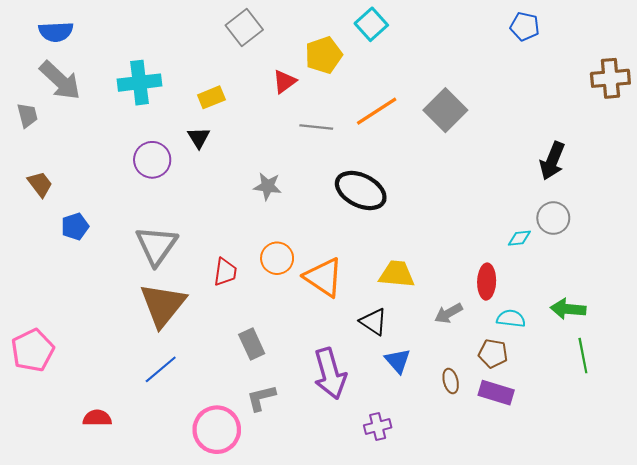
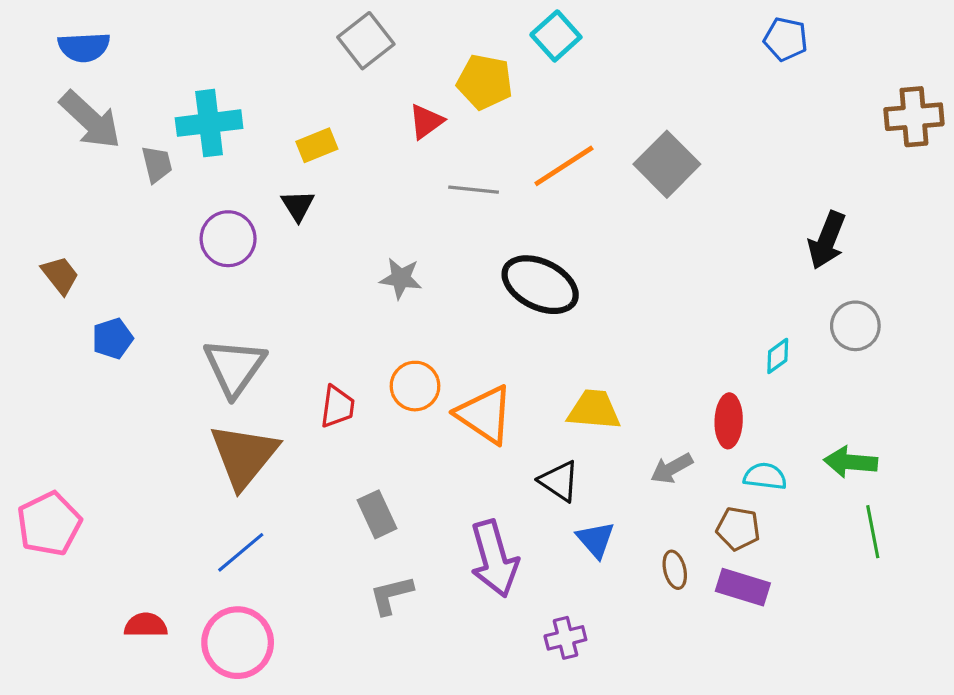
yellow pentagon: (324, 55) -> (485, 82), turned 30
gray trapezoid: (27, 115) -> (157, 164), moved
gray circle: (553, 218) -> (855, 326), moved
cyan diamond: (519, 238) -> (778, 356), turned -30
pink circle: (217, 430) -> (238, 643), moved

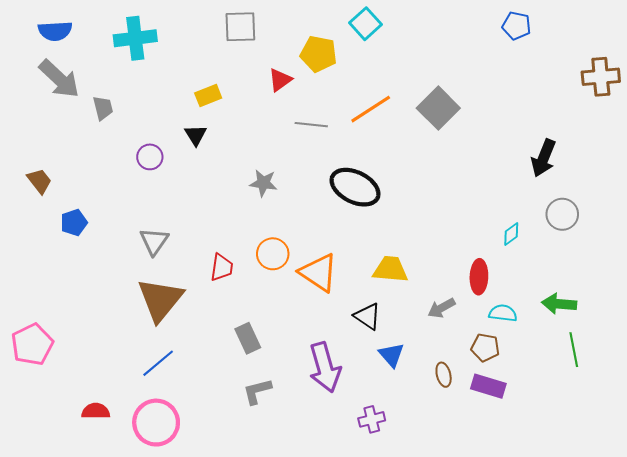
gray square: (366, 41) -> (240, 27), turned 36
cyan cross: (209, 123) -> (135, 38), moved
purple circle: (228, 239) -> (150, 157), size x0.7
gray triangle: (234, 367) -> (154, 241), size x0.7

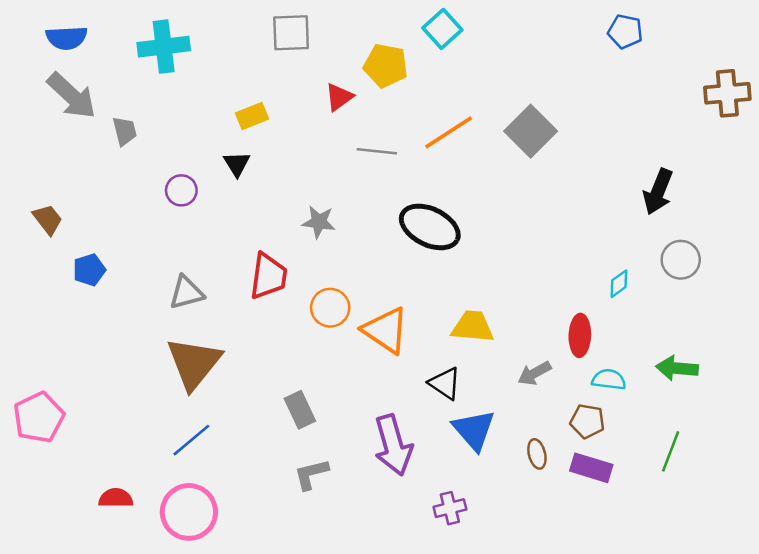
gray triangle: (154, 241) -> (186, 293), turned 40
red trapezoid: (222, 267) -> (268, 276), moved, size x1.4
green line: (574, 350) -> (671, 451), moved, turned 32
blue triangle: (391, 355) -> (474, 430), size x1.4

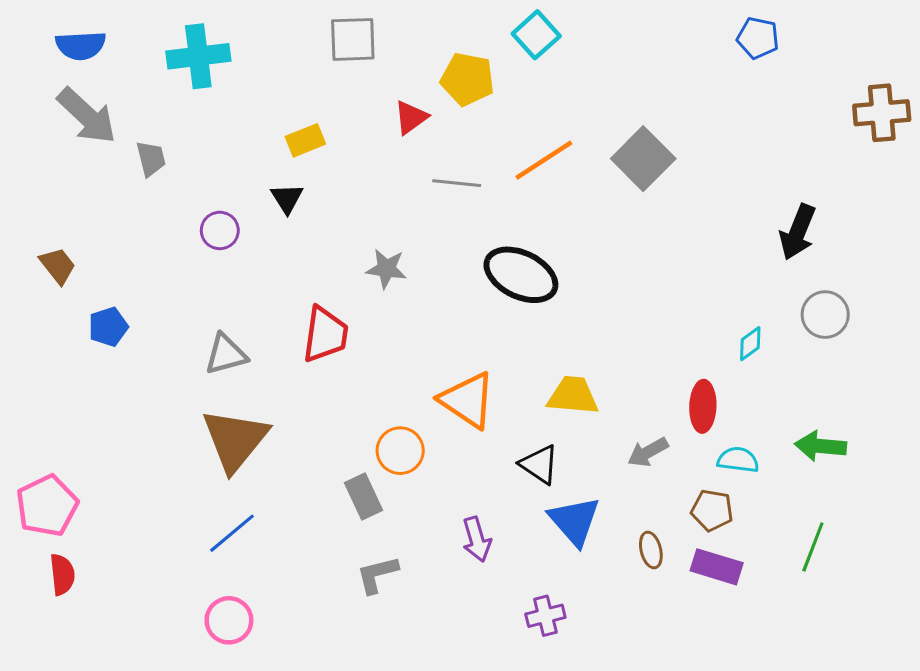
orange circle: (330, 308) -> (400, 451), moved
purple arrow: (393, 445) -> (477, 539), size x0.6
red semicircle: (116, 498) -> (62, 574), moved, turned 84
pink circle: (189, 512) -> (229, 620), size x0.7

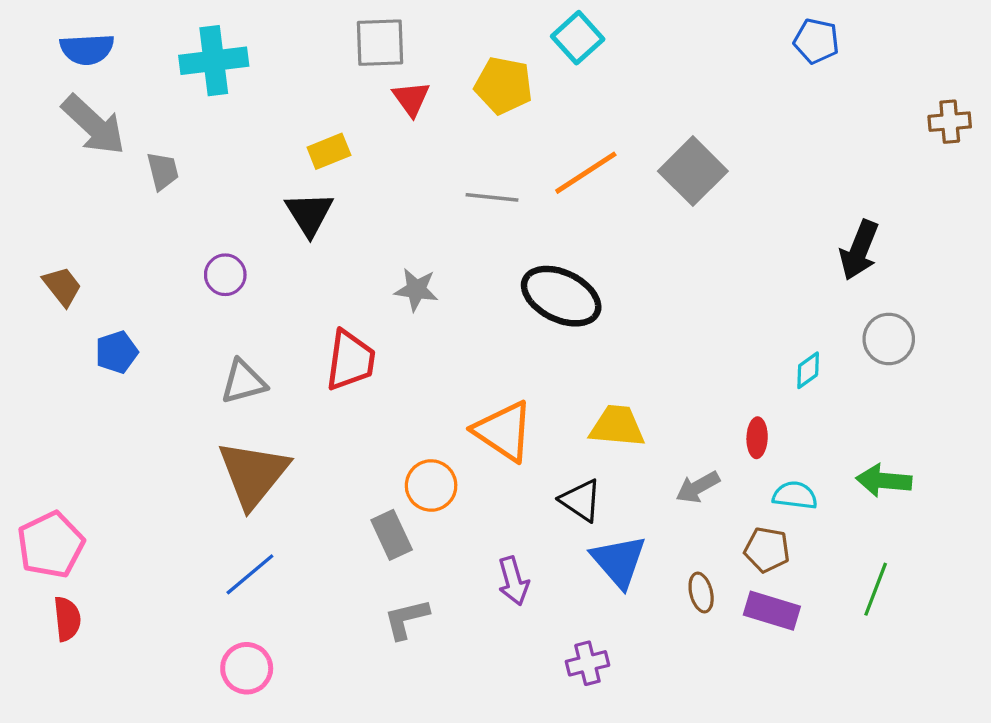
brown cross: (882, 113) -> (950, 122), size x0.7
red triangle: (411, 117) -> (411, 99), moved, turned -30
black triangle: (287, 198) -> (309, 214), size x1.4
purple circle: (220, 230) -> (225, 275), moved
red ellipse: (703, 406) -> (757, 438), size x0.7

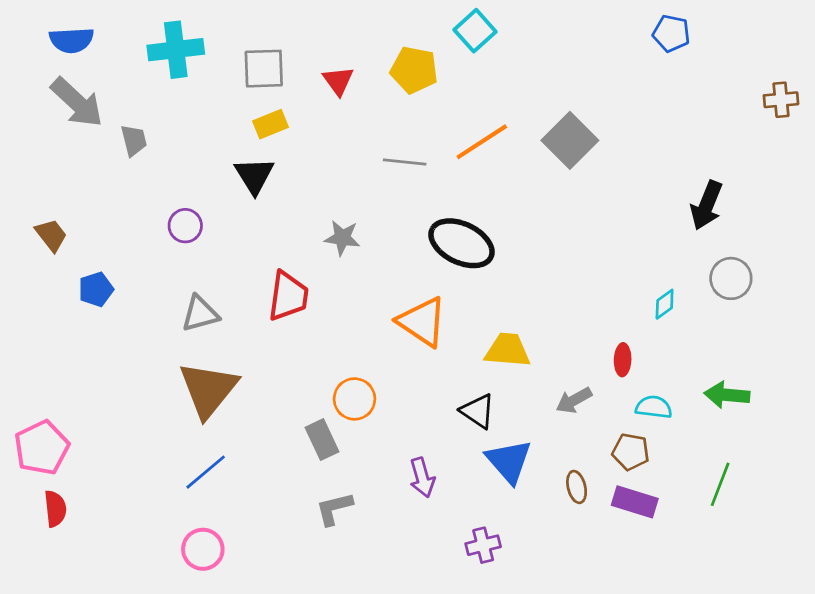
gray square: (380, 43) -> (264, 69), moved
orange triangle: (504, 431) -> (422, 322), moved

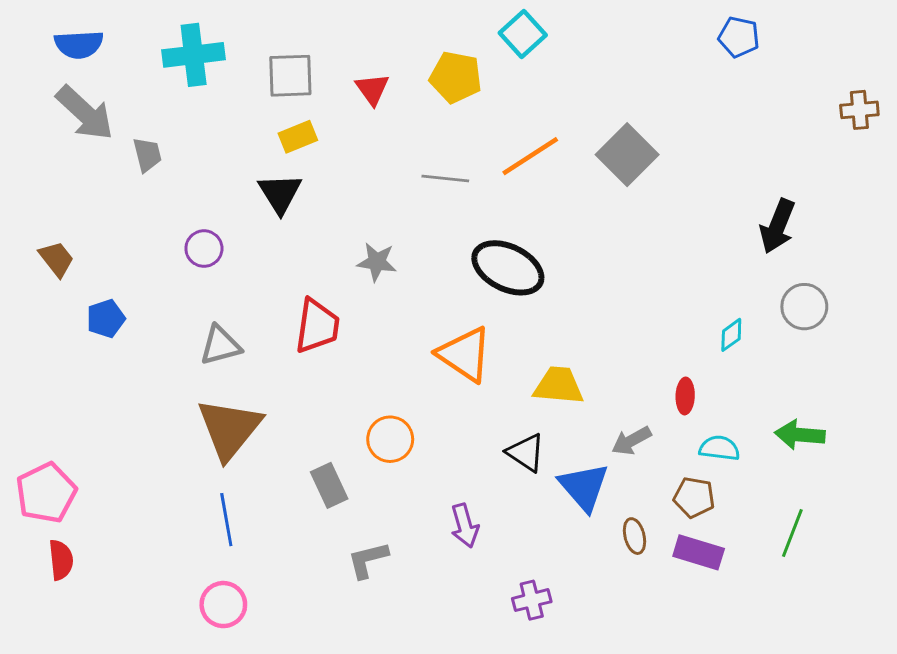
gray rectangle: (322, 440) -> (329, 485), moved
blue triangle: (509, 461) -> (584, 487), moved
blue line: (206, 472) -> (226, 520), turned -60

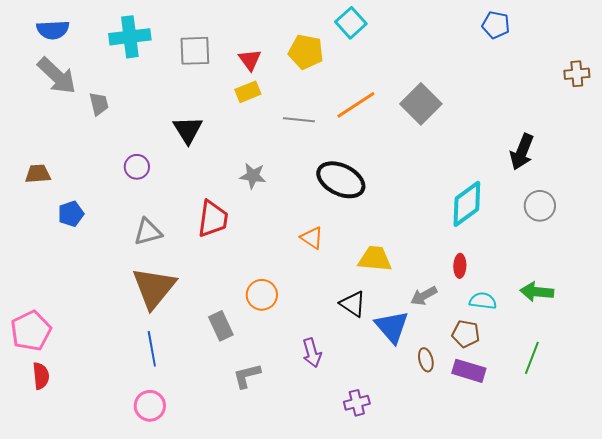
yellow rectangle: (298, 137) -> (248, 92), moved
brown trapezoid: (57, 259) -> (38, 174), turned -56
cyan diamond: (731, 335) -> (467, 204), moved, size x2.0
orange triangle: (465, 354) -> (312, 238), size x0.6

